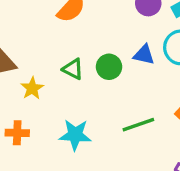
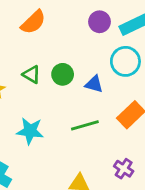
blue triangle: (144, 55) -> (94, 84), moved

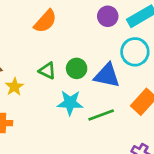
blue triangle: (94, 84) -> (107, 75), size x1.5
cyan star: (30, 131) -> (70, 103), moved

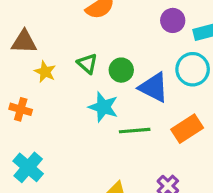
yellow star: (14, 87) -> (45, 72), turned -30

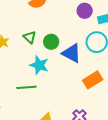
green line: (135, 131) -> (26, 87), moved

